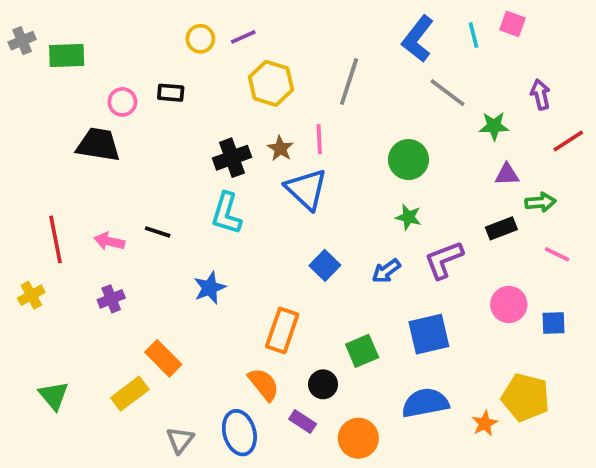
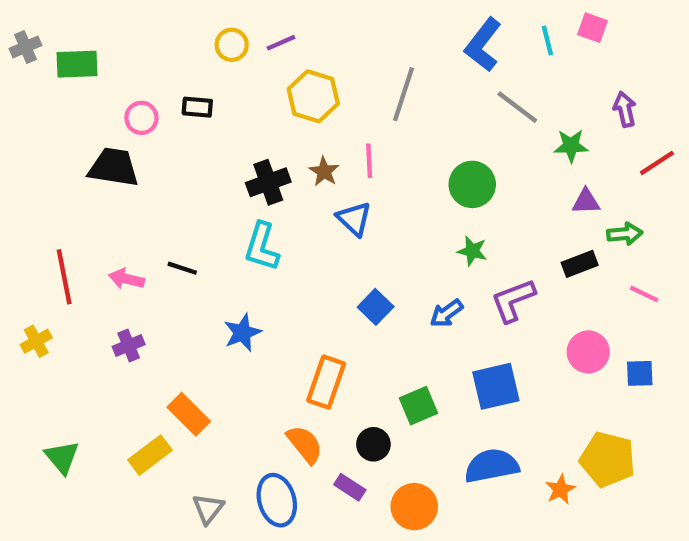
blue triangle: (306, 189) -> (354, 219), size x0.7

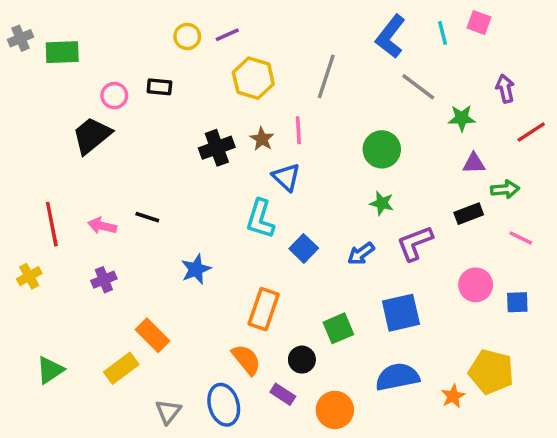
black trapezoid: (114, 167) -> (92, 135), turned -48
cyan L-shape: (262, 247) -> (260, 219), moved
green triangle: (62, 457) -> (50, 370), turned 36

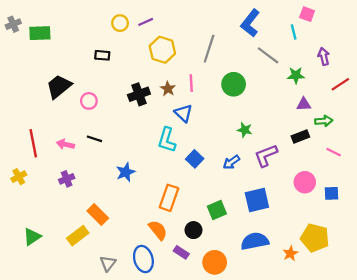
cyan line: (443, 33) -> (294, 32), moved
pink circle: (114, 96) -> (89, 101), moved
green circle: (382, 149) -> (234, 84), moved

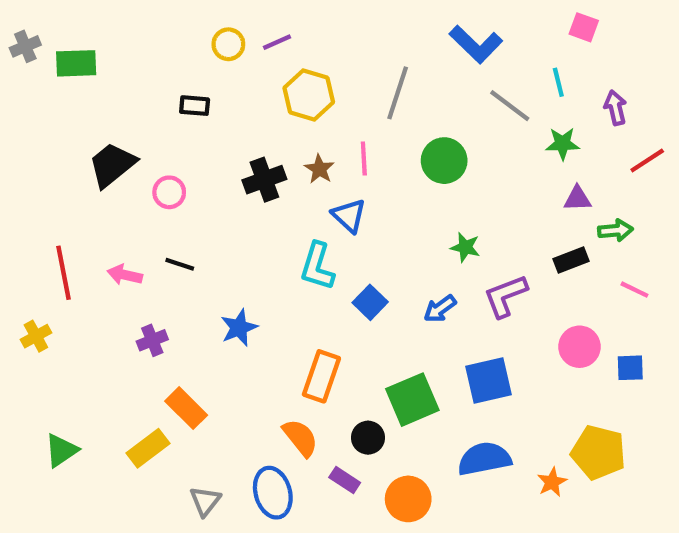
blue L-shape: (250, 23) -> (476, 44), turned -84
cyan line: (294, 32) -> (558, 82), moved
purple cross: (67, 179) -> (152, 340), moved
green square: (217, 210) -> (412, 400), size x1.4

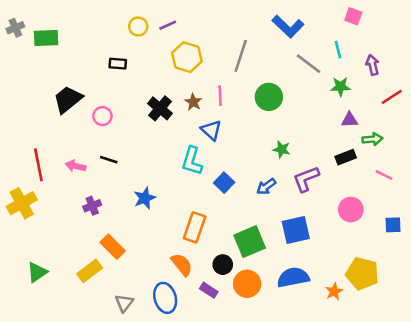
black cross: (264, 180) -> (160, 108), turned -30
yellow cross: (36, 336) -> (22, 203), size x1.6
blue square: (630, 368) -> (393, 225), moved
orange circle: (408, 499) -> (247, 284), moved

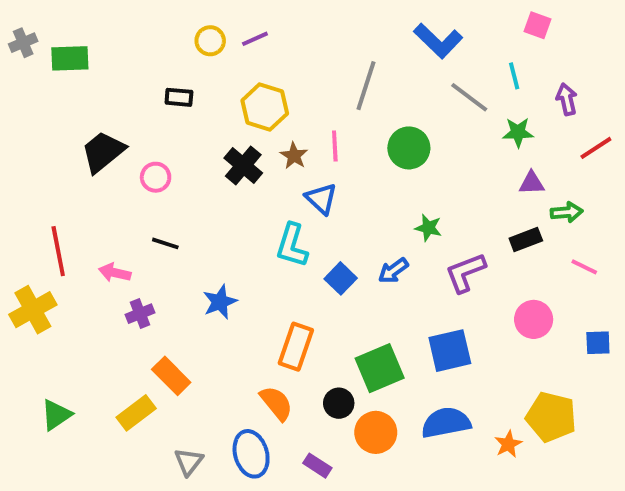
yellow hexagon: (187, 57) -> (265, 107), moved
pink arrow: (76, 166) -> (115, 273), moved
blue arrow: (266, 186) -> (393, 271), moved
purple rectangle: (209, 290) -> (317, 466), moved

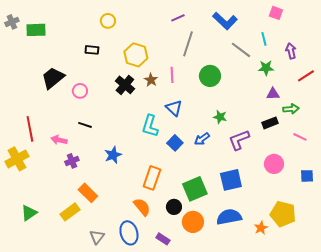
purple line: (255, 39) -> (178, 18), moved
blue triangle: (321, 199) -> (174, 108), moved

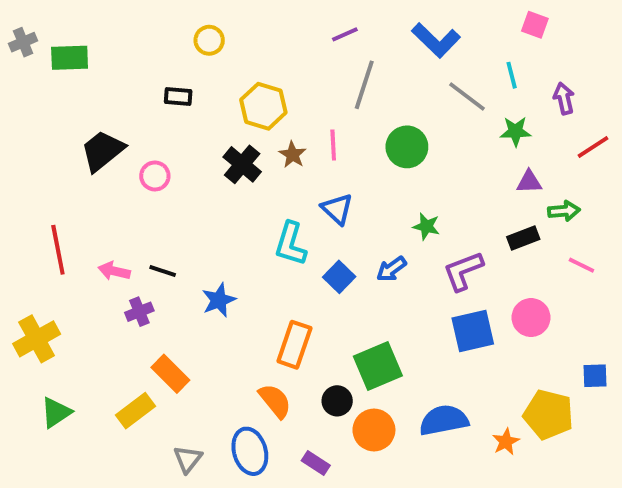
black line: (85, 125) -> (163, 271), moved
yellow cross: (17, 159) -> (37, 339), moved
blue square: (307, 176) -> (595, 376), moved
blue square: (231, 180) -> (473, 331), moved

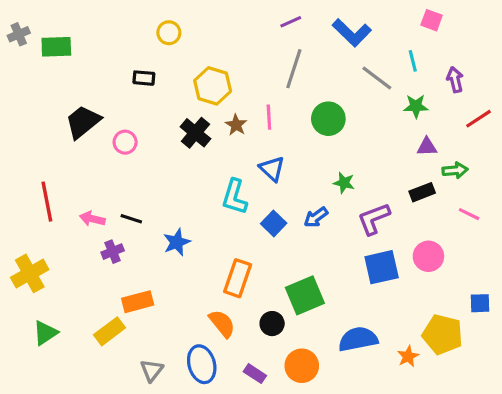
purple line: (345, 34) -> (291, 22), moved
orange rectangle: (170, 374) -> (138, 302), turned -60
orange circle: (374, 430) -> (302, 366), moved

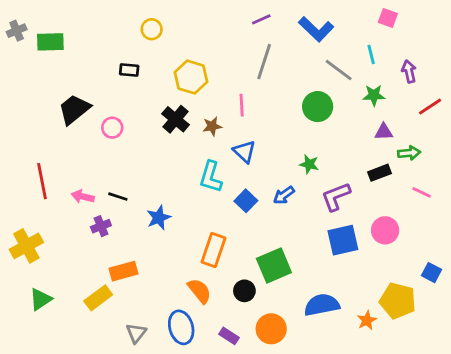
green circle: (328, 119) -> (318, 107), moved
brown star: (236, 125) -> (212, 126), moved, turned 30
blue square: (480, 303) -> (432, 273), turned 30

